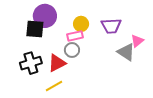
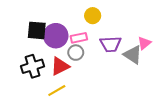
purple circle: (45, 16) -> (56, 36), moved
yellow circle: (81, 24) -> (93, 16), moved
purple trapezoid: (111, 26) -> (111, 44), moved

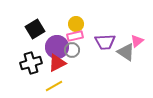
yellow circle: (93, 16) -> (76, 24), moved
black square: (37, 30) -> (35, 29), turned -36
purple circle: (56, 36) -> (57, 47), moved

